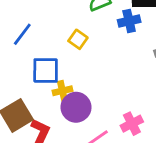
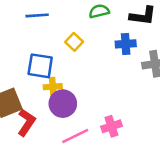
blue cross: (129, 21) -> (126, 44), moved
blue line: (22, 34) -> (37, 15), moved, turned 40

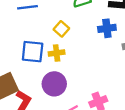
yellow cross: (53, 87) -> (57, 53), moved

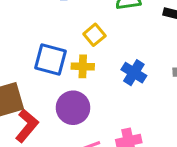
blue cross: (107, 28) -> (134, 73), moved, turned 30

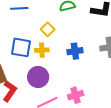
blue cross: (134, 73) -> (75, 51), turned -35

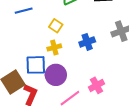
blue square: (21, 47) -> (36, 65), moved

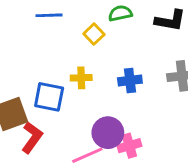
yellow square: (56, 26) -> (94, 34), moved
purple circle: (56, 75) -> (108, 133), moved

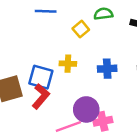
red L-shape: (32, 137) -> (41, 96), moved

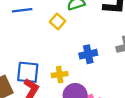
yellow cross: (68, 64) -> (60, 75), moved

